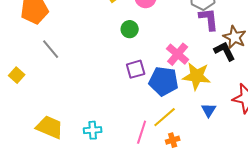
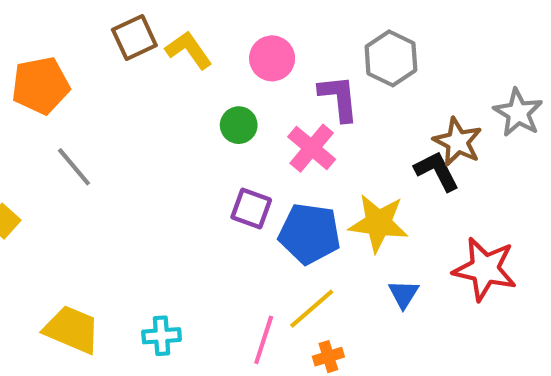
purple L-shape: (209, 19) -> (339, 98), moved
pink cross: (178, 54) -> (312, 148), moved
purple square: (136, 69) -> (251, 209), turned 36

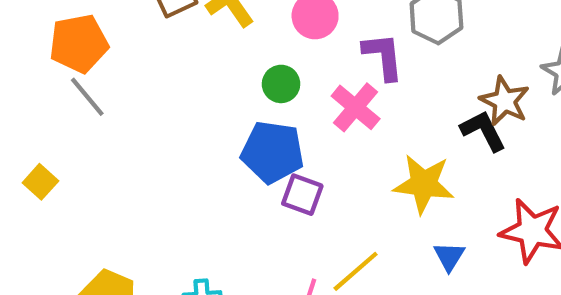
gray line: (74, 167) -> (87, 97), moved
purple square: (251, 209) -> (302, 195), moved
blue pentagon: (310, 234) -> (272, 152), moved

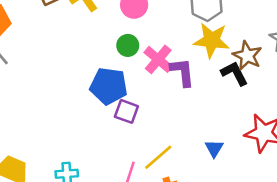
purple L-shape: (383, 56) -> (182, 72), moved
green circle: (281, 84) -> (128, 45), moved
yellow star: (424, 184) -> (212, 40), moved

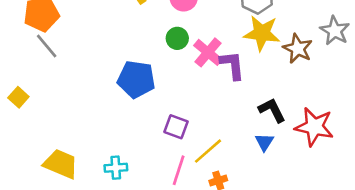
black L-shape: (234, 73) -> (272, 110), moved
blue pentagon: (109, 86) -> (136, 79), moved
purple square: (126, 111) -> (176, 127), moved

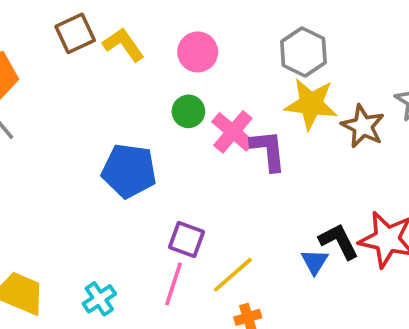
black L-shape: (272, 110) -> (339, 241), moved
cyan cross: (116, 168) -> (99, 299), turned -30
pink line: (179, 170) -> (174, 284), moved

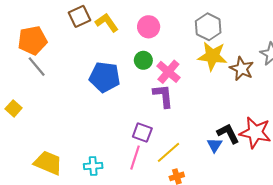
purple L-shape: (268, 150) -> (163, 96), moved
blue pentagon: (129, 171) -> (105, 77), moved
cyan cross: (99, 299) -> (93, 166), turned 30

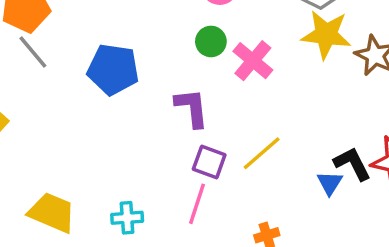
blue pentagon: (105, 77) -> (113, 69), moved
purple L-shape: (163, 96) -> (192, 108), moved
yellow line: (168, 152) -> (262, 153), moved

